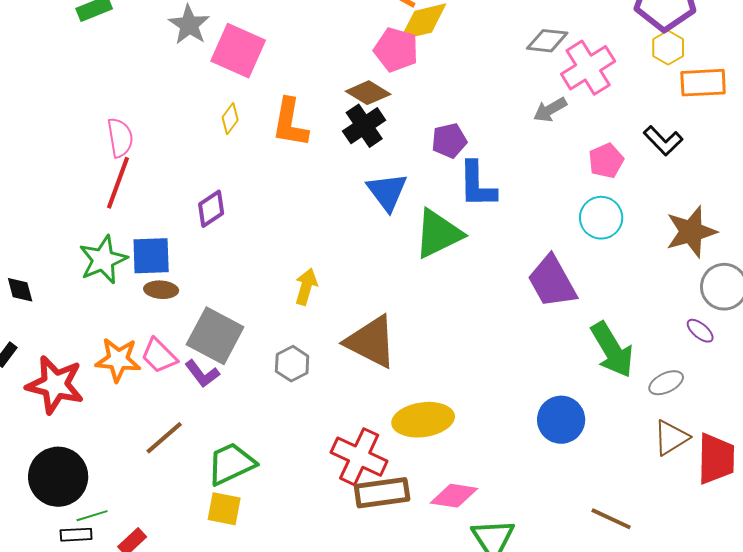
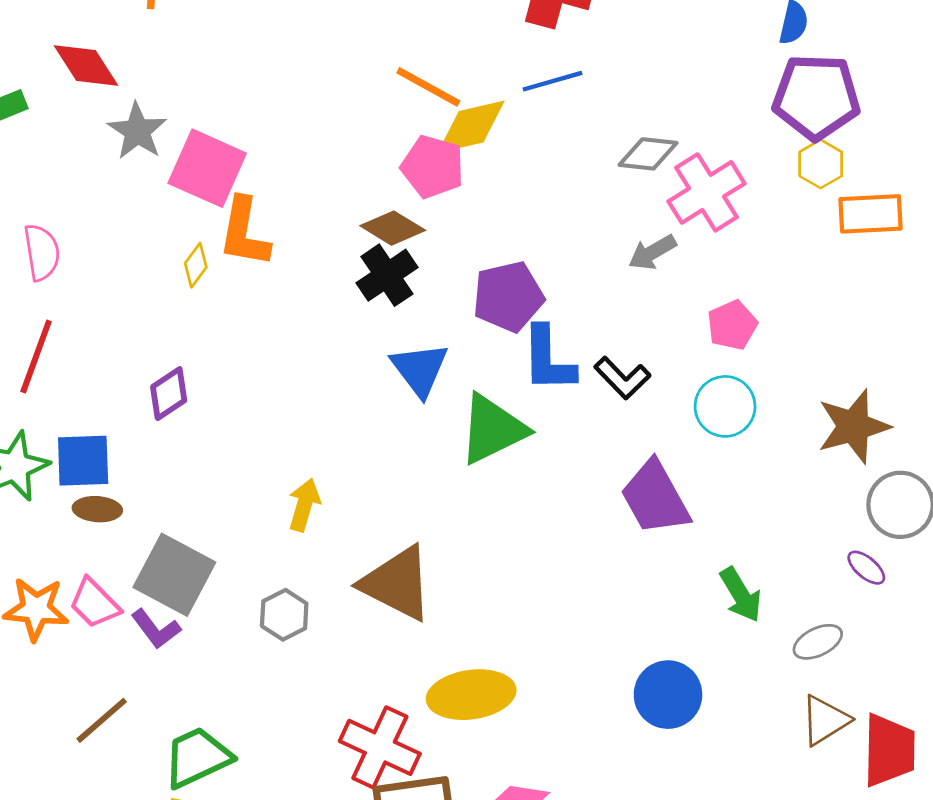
orange L-shape: (290, 123) -> (244, 232), moved
pink semicircle: (120, 138) -> (42, 252), moved
purple pentagon: (449, 141) -> (508, 297), size x1.4
black L-shape: (663, 141) -> (622, 378), moved
green arrow: (612, 350) -> (741, 595), size x0.7

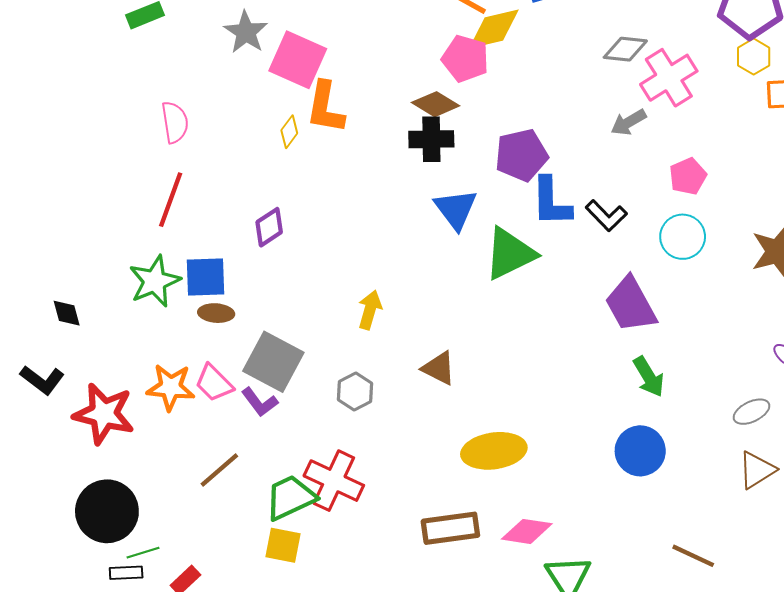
black cross: (387, 275) -> (431, 139), turned 33
brown triangle: (397, 583) -> (439, 368), size x0.6
green arrow: (741, 595) -> (649, 377), moved
red cross: (380, 747) -> (334, 481), moved

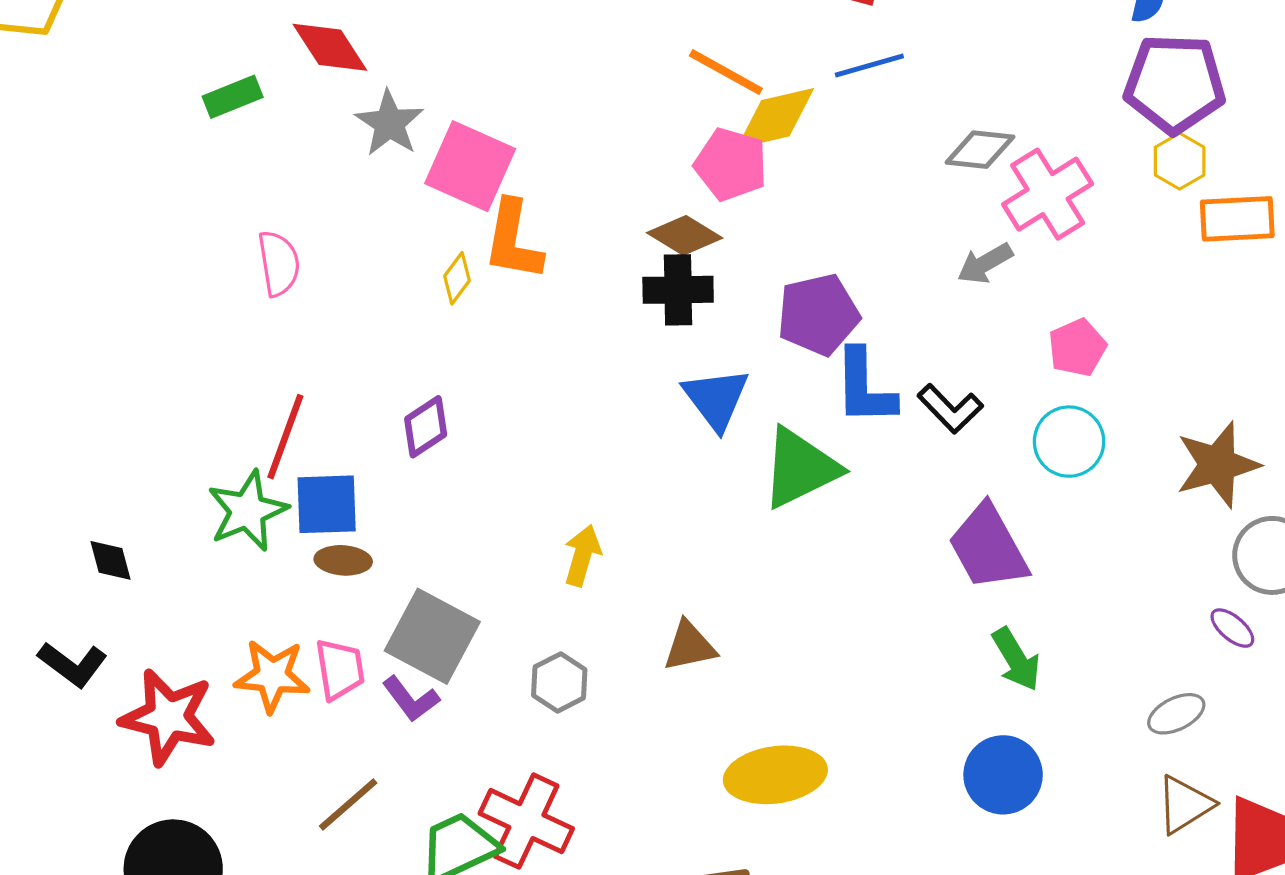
red line: (171, 200) -> (285, 437), moved
brown triangle: (439, 368) -> (690, 646), turned -39
pink trapezoid: (214, 383) -> (340, 669), turned -144

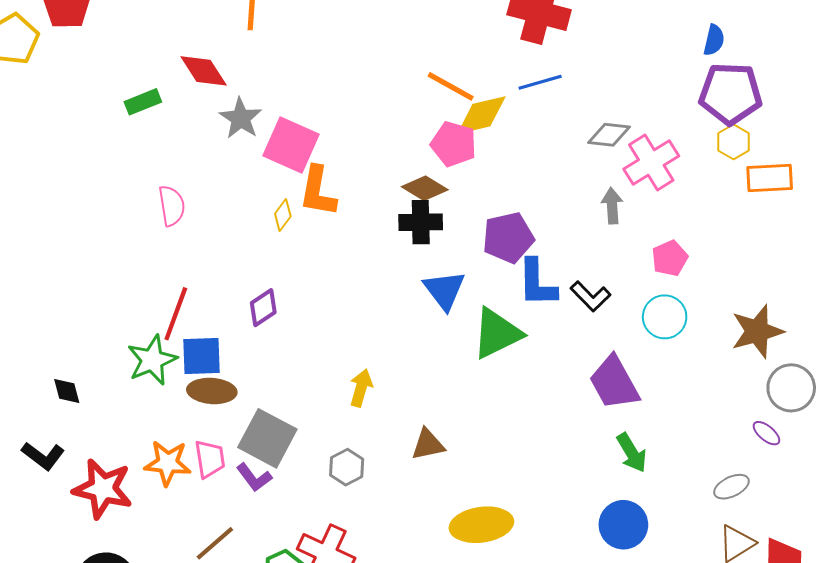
gray arrow: (985, 263) -> (612, 206), turned 116
brown ellipse: (343, 560) -> (212, 391), size x1.4

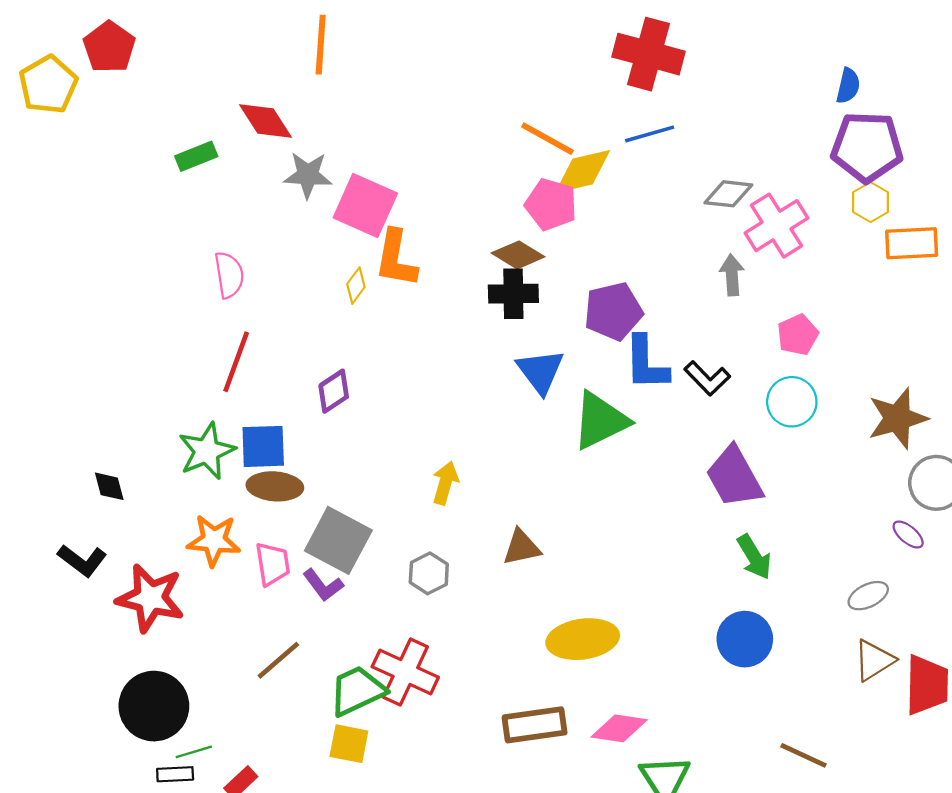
gray star: (241, 118) -> (308, 175), turned -30
red line: (176, 314) -> (236, 362), moved
orange star: (168, 463) -> (214, 540), moved

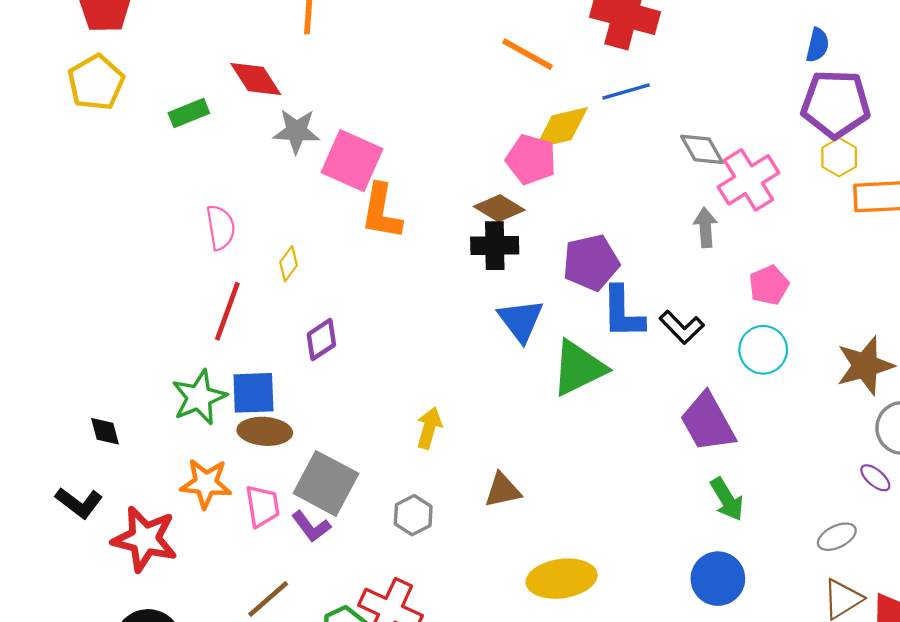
yellow pentagon: (48, 85) -> (96, 82), moved
orange line: (547, 139) -> (528, 54), moved
gray diamond: (728, 194) -> (702, 149), turned 54
yellow diamond: (356, 285) -> (289, 264), moved

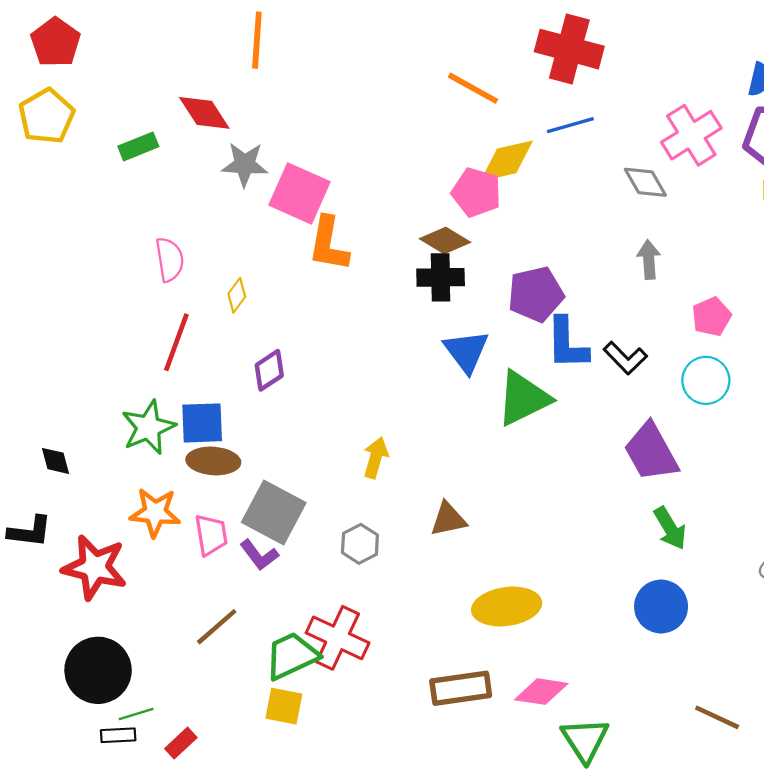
pink cross: (748, 180) -> (691, 135), moved
black L-shape: (79, 503) -> (30, 532), turned -30

